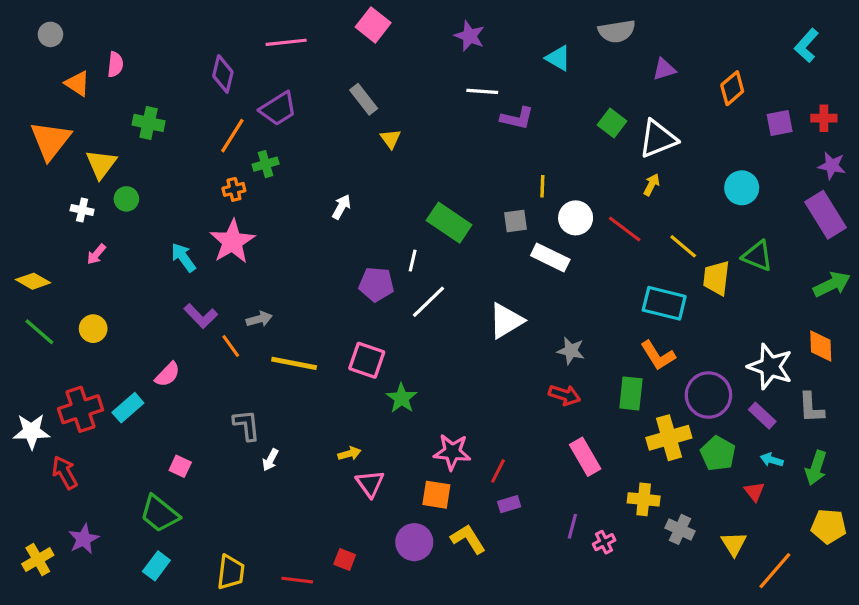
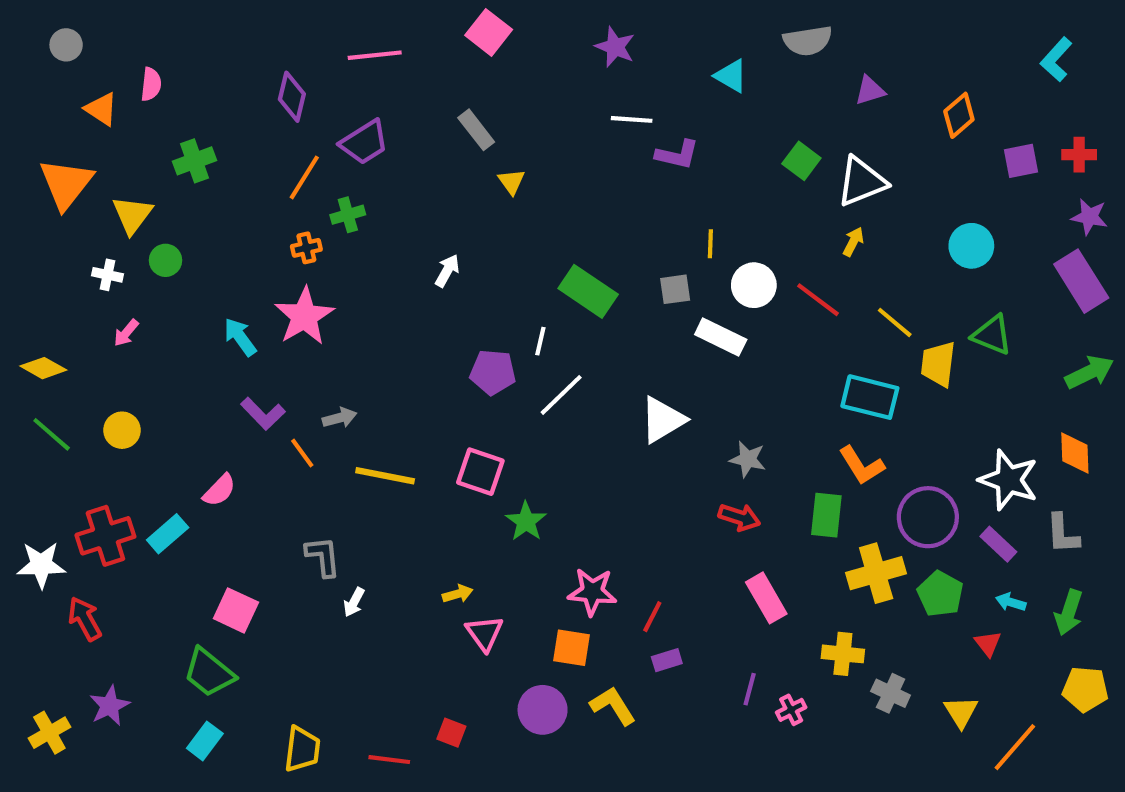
green cross: (149, 123) -> (195, 161), turned -32
pink square: (180, 466) -> (236, 610), size x1.5

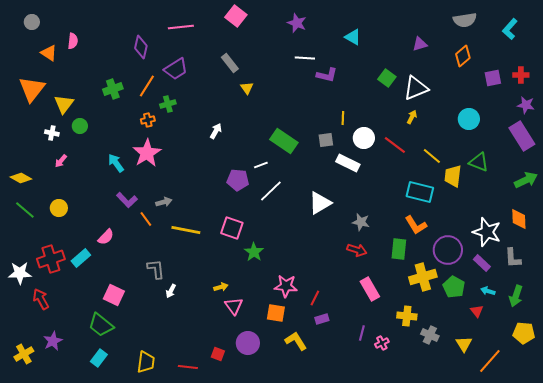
gray semicircle: (808, 41) -> (465, 20), moved
green cross: (195, 161) -> (113, 89), moved
white line: (540, 341) -> (261, 165), turned 56
purple circle: (543, 710) -> (248, 343), moved

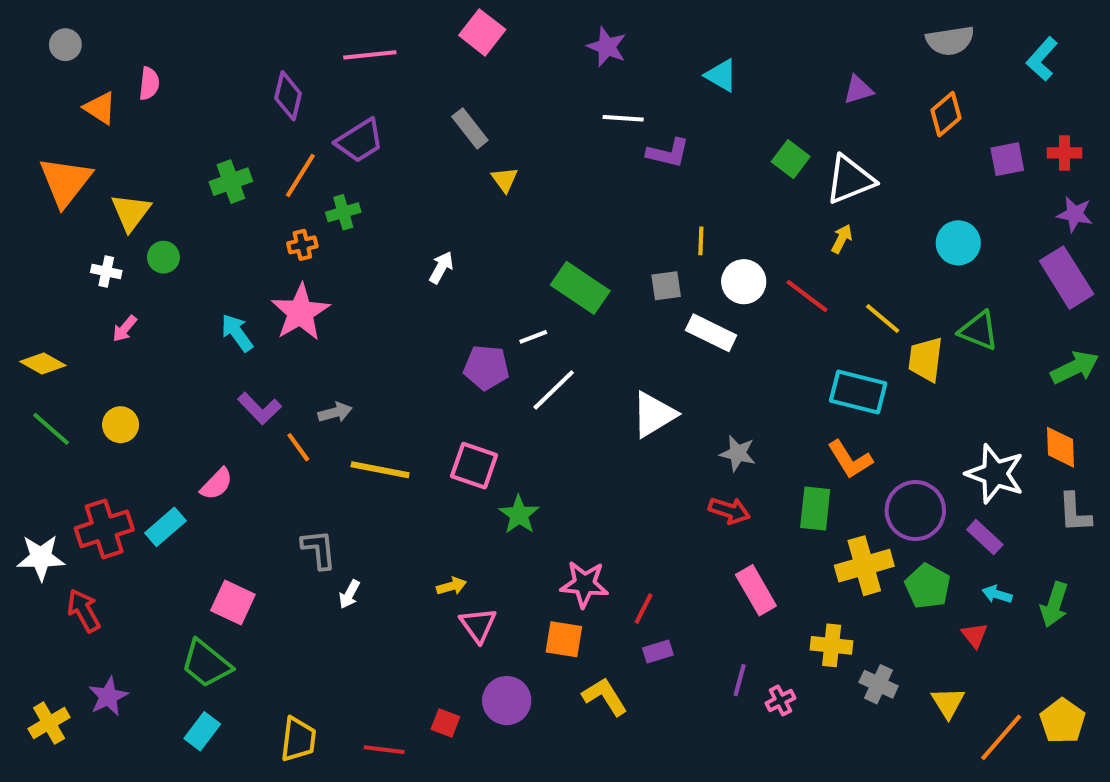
gray L-shape: (513, 258) -> (1075, 513), moved
yellow pentagon: (524, 333) -> (1062, 721), moved, turned 30

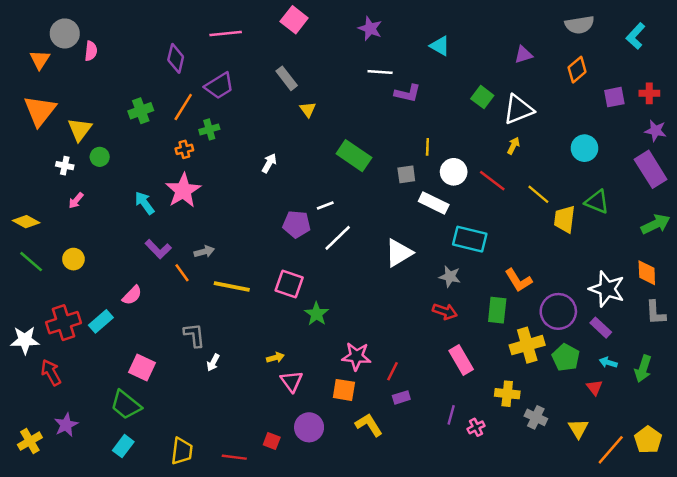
gray circle: (65, 45) -> (65, 33), moved, size x1.5
orange triangle: (100, 108) -> (40, 60), moved, turned 30
green rectangle: (580, 288) -> (354, 156), moved
cyan rectangle: (858, 392) -> (470, 239), moved

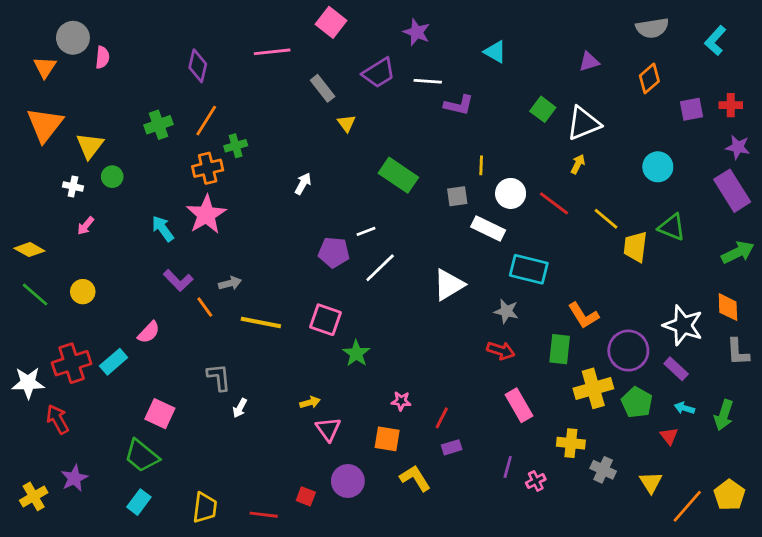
pink line: (226, 33) -> (272, 52), moved
purple trapezoid: (219, 86) -> (379, 73), moved
orange cross: (184, 149) -> (208, 168), size x1.5
pink star: (356, 356) -> (401, 401), size x0.6

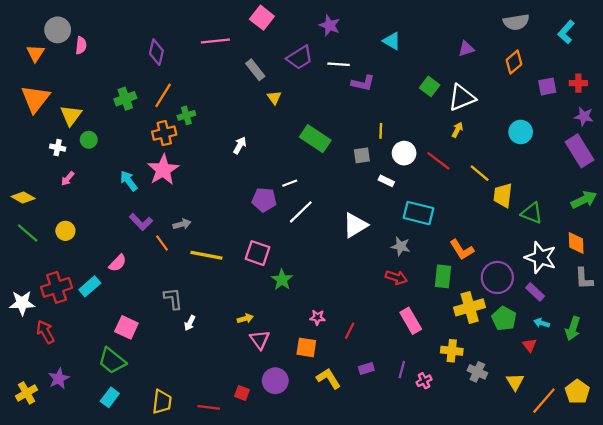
green triangle: (672, 227) -> (532, 213), moved
white rectangle: (488, 229) -> (386, 181), size x0.6
purple rectangle: (452, 447) -> (366, 368), moved

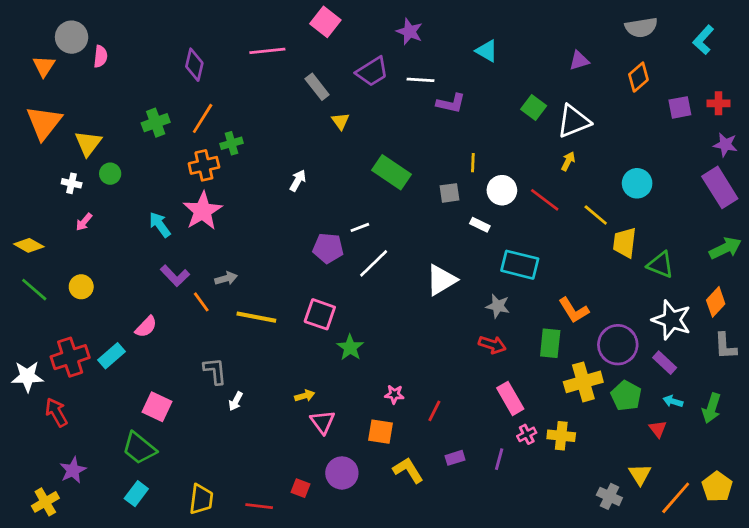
cyan circle: (521, 132) -> (637, 183), moved
orange diamond: (576, 243) -> (716, 302), turned 45
gray cross: (477, 372) -> (609, 496), moved
pink cross: (424, 381) -> (527, 434), moved
yellow cross: (27, 393) -> (45, 502), moved

